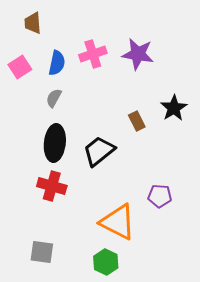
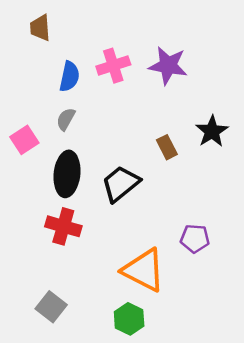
pink square: (20, 67) -> (24, 140), moved
gray square: (42, 252) -> (51, 307), turned 30

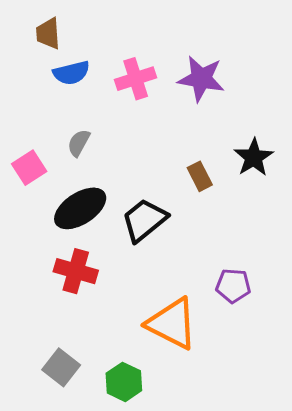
blue semicircle: (69, 77) -> (71, 73), moved, turned 64
black ellipse: (67, 174) -> (80, 208), turned 51
green hexagon: (129, 319) -> (124, 382), moved

